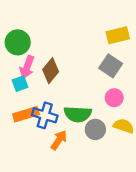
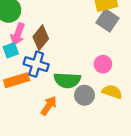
gray square: (111, 66) -> (108, 20), moved
blue cross: (45, 115) -> (36, 64), moved

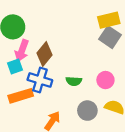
green semicircle: (67, 80) -> (74, 81), moved, size x0.6

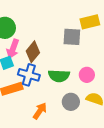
gray square: (110, 37) -> (72, 37), moved, turned -30
green semicircle: (74, 81) -> (59, 76), size x1.5

